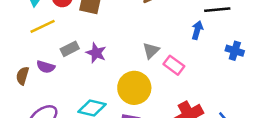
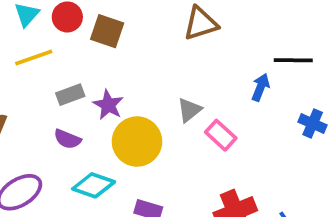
purple semicircle: (46, 67) -> (67, 139), moved
yellow circle: (134, 88) -> (137, 142), moved

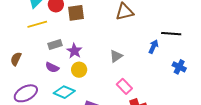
brown square: (107, 31) -> (76, 13), turned -30
pink rectangle: (221, 135) -> (124, 86), moved
yellow circle: (137, 142) -> (79, 70), moved, size x0.6

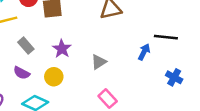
gray rectangle: (55, 45) -> (26, 46), turned 64
purple star: (74, 51) -> (62, 49), moved

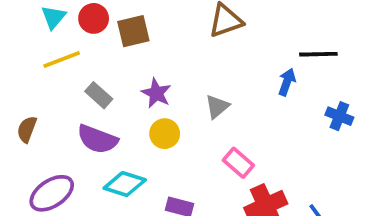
purple semicircle: (22, 73) -> (97, 139), size x1.5
yellow circle: (54, 77) -> (165, 134), moved

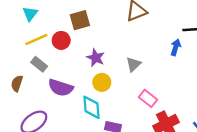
red circle: (94, 18) -> (61, 40), moved
gray rectangle: (99, 95) -> (39, 64), moved
cyan diamond: (125, 184) -> (91, 107), moved, turned 70

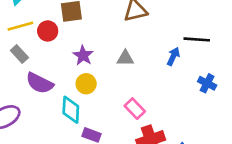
gray triangle: (133, 64) -> (125, 58), moved, turned 35

